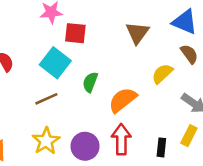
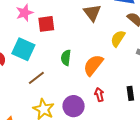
cyan square: (55, 63) -> (23, 49), moved
red arrow: (121, 139) -> (99, 95), size x0.6

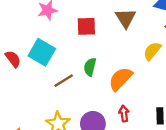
red square: (46, 24) -> (86, 26), moved
brown line: (36, 78) -> (64, 81), moved

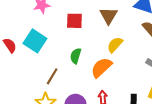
yellow semicircle: (152, 51) -> (115, 45), moved
brown line: (64, 81) -> (52, 76), moved, turned -30

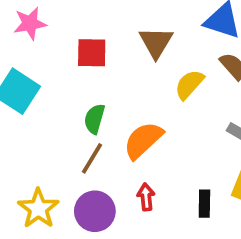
yellow semicircle: (115, 45) -> (189, 84), moved
brown line: (52, 76) -> (92, 158), moved

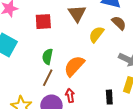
red arrow: (146, 197) -> (70, 95), moved

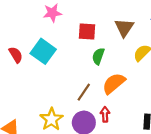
green semicircle: (47, 57) -> (98, 56), moved

